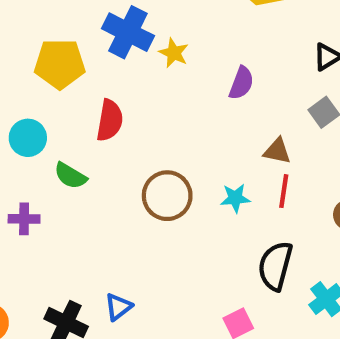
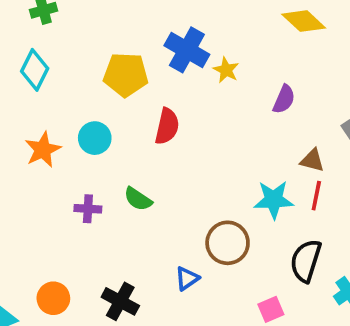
green semicircle: (70, 176) -> (138, 199), moved
brown circle: (167, 196) -> (228, 243), moved
cyan star: (235, 198) -> (274, 200), size x1.5
blue triangle: (118, 307) -> (187, 278), moved

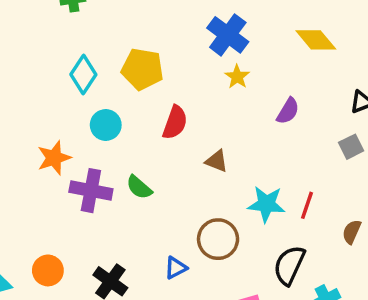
blue cross: (187, 50) -> (228, 35), moved
cyan diamond: (35, 70) -> (83, 75), moved
orange star: (43, 150) -> (54, 158), moved
brown triangle: (312, 160) -> (217, 161), moved
purple cross: (88, 209) -> (91, 191), size x1.6

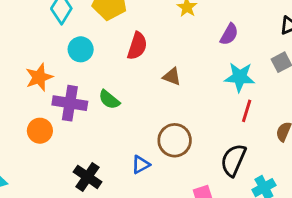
cyan star: (266, 204) -> (240, 77), moved
orange circle: (48, 270) -> (40, 131), moved

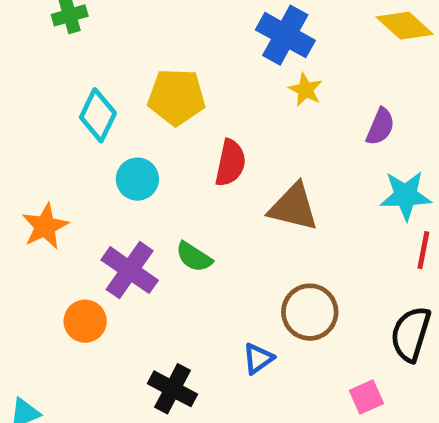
orange star: (39, 77) -> (45, 226), moved
brown triangle: (172, 77) -> (293, 207), size x1.6
purple cross: (70, 103) -> (130, 270), turned 32

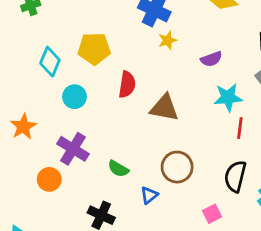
yellow star: (306, 90) -> (168, 40), turned 30
purple semicircle: (380, 127) -> (211, 59), turned 50
green semicircle: (194, 257) -> (118, 169), moved

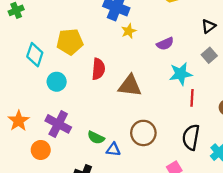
orange star: (23, 127) -> (19, 121), moved
blue triangle: (149, 195) -> (113, 150), moved, turned 48

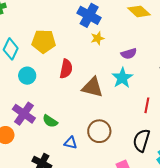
cyan star: (181, 74) -> (122, 78), moved, turned -30
green semicircle: (96, 138) -> (50, 121), moved

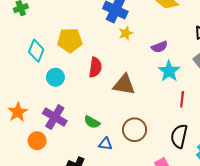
cyan star: (122, 78) -> (169, 71), moved
green semicircle: (50, 121) -> (92, 122), moved

